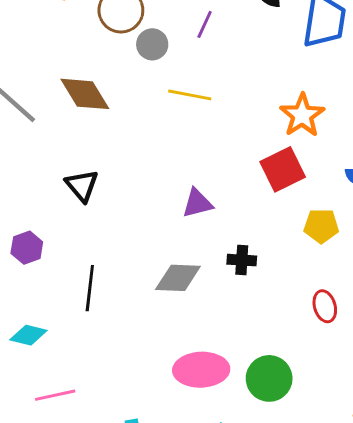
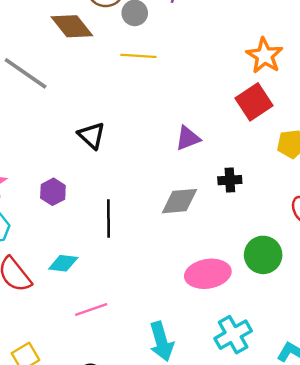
brown diamond: (85, 94) -> (72, 26), moved
yellow line: (190, 95) -> (138, 56), moved
green circle: (269, 378) -> (263, 255), moved

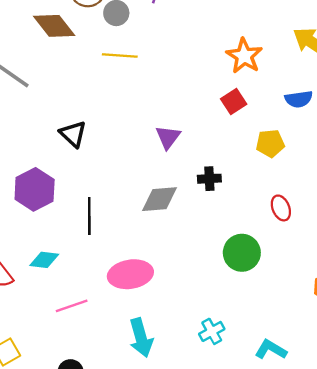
red square: (254, 102) -> (234, 101), size x0.7
purple triangle: (188, 138) -> (168, 137), turned -32
purple hexagon: (53, 192) -> (35, 189), size x1.6
pink ellipse: (208, 274) -> (130, 274), moved
cyan cross: (233, 335) -> (212, 331), size x0.7

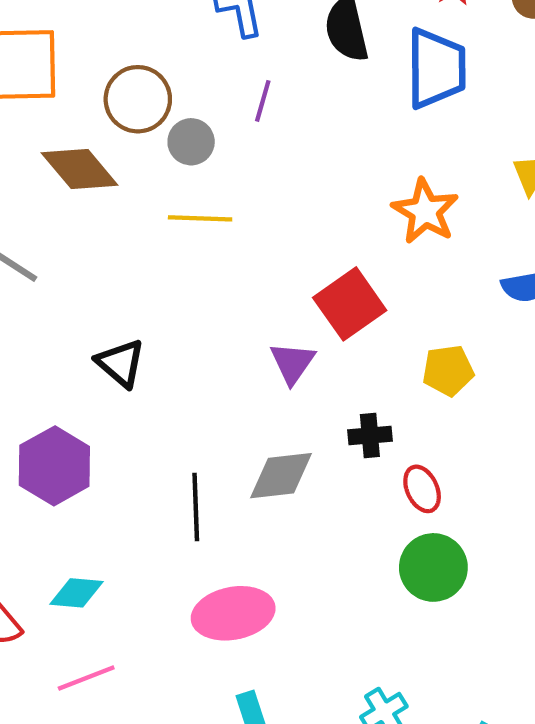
red square: (234, 101) -> (350, 304), moved, size x1.5
yellow pentagon: (270, 143) -> (448, 370), moved
red ellipse: (281, 208) -> (422, 489), moved
black line: (89, 216) -> (196, 507), moved
pink line: (72, 306) -> (86, 678), moved

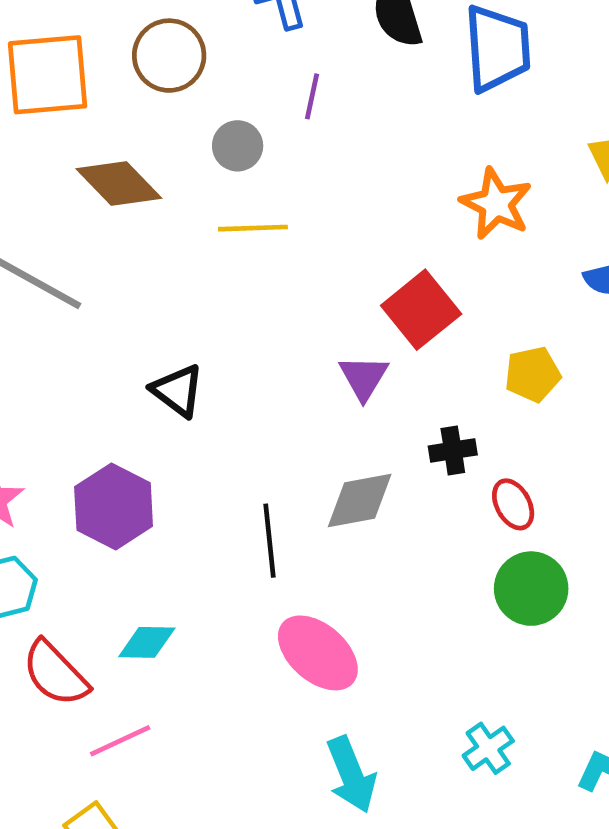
brown circle: (138, 99) -> (169, 56), moved
pink ellipse: (233, 613) -> (318, 653), turned 56
pink line: (86, 678) -> (120, 741), moved

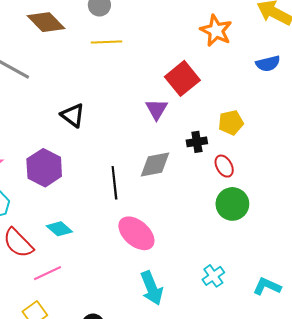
yellow pentagon: (532, 374) -> (231, 123), moved
cyan diamond: (147, 642) -> (59, 229), turned 40

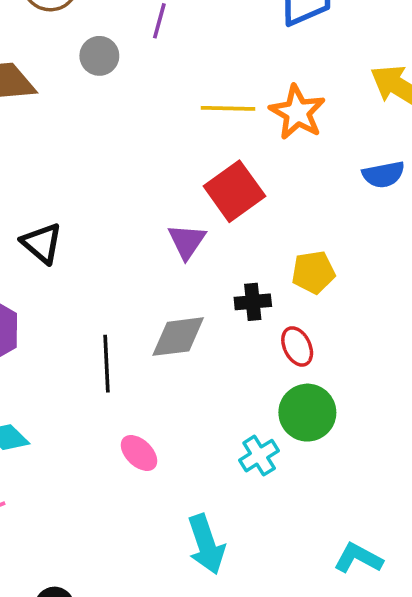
yellow line: (107, 42) -> (228, 108), moved
pink ellipse: (136, 233) -> (139, 453), size x0.6
cyan cross: (213, 276) -> (259, 456), moved
cyan arrow: (152, 288) -> (206, 544), moved

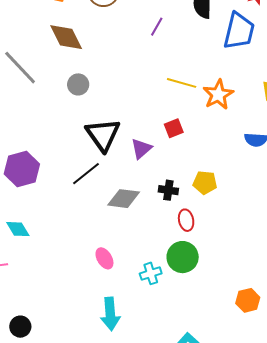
gray circle: (99, 56) -> (78, 84), moved
red square: (234, 191) -> (174, 128), size x0.6
black triangle: (42, 243) -> (103, 135), moved, size x1.5
black line: (106, 364) -> (86, 174), moved, turned 40
pink ellipse: (139, 453) -> (104, 258), moved

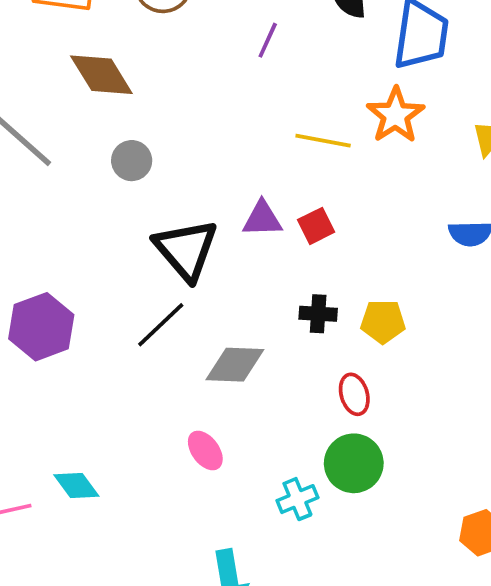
orange star: (218, 95) -> (396, 115), moved
purple triangle: (141, 149) -> (262, 219), moved, turned 45
black cross: (168, 190) -> (318, 314), moved
cyan diamond: (18, 229) -> (76, 486), moved
pink ellipse: (104, 258) -> (205, 451), moved

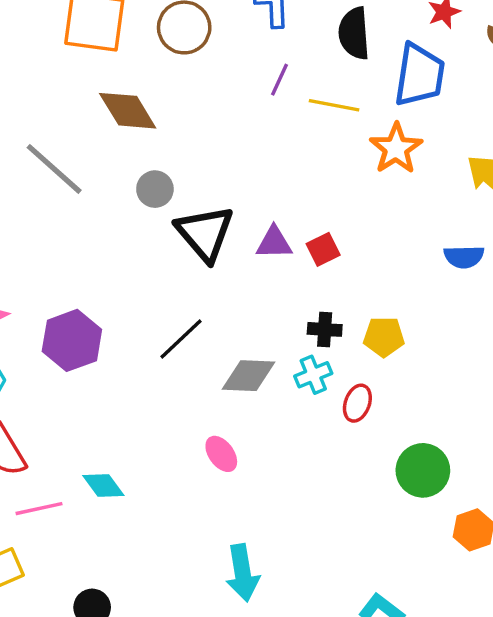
yellow line: (323, 141) -> (334, 105), moved
black triangle: (186, 250) -> (205, 233), moved
red ellipse: (354, 394) -> (357, 403), turned 36
green circle: (354, 463) -> (423, 470), moved
cyan cross: (297, 499) -> (313, 375), moved

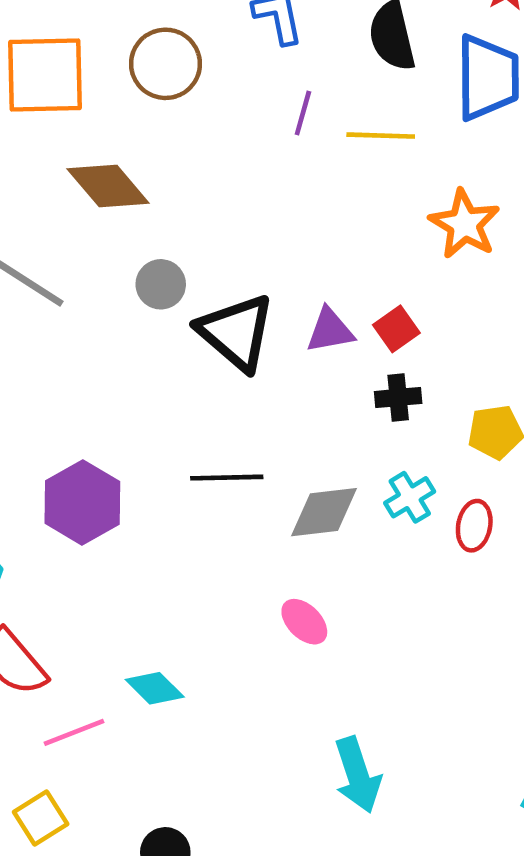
orange star: (396, 148) -> (465, 224), moved
black cross: (325, 329) -> (398, 397), moved
black line: (181, 339) -> (227, 478), turned 51

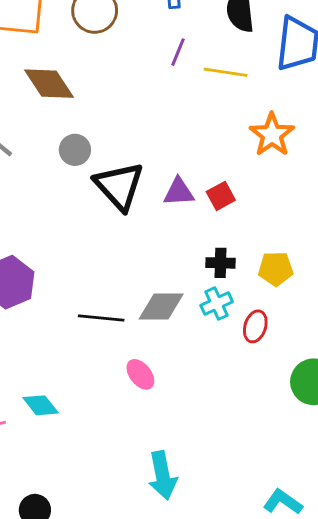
black cross: (398, 397) -> (221, 263), moved
black line: (227, 478) -> (101, 318), moved

